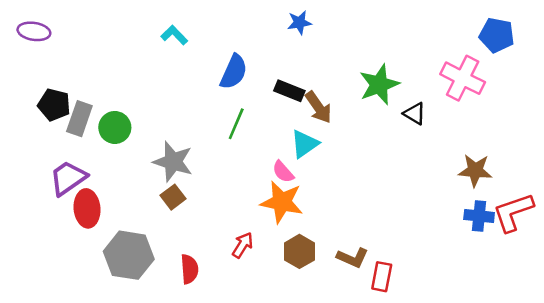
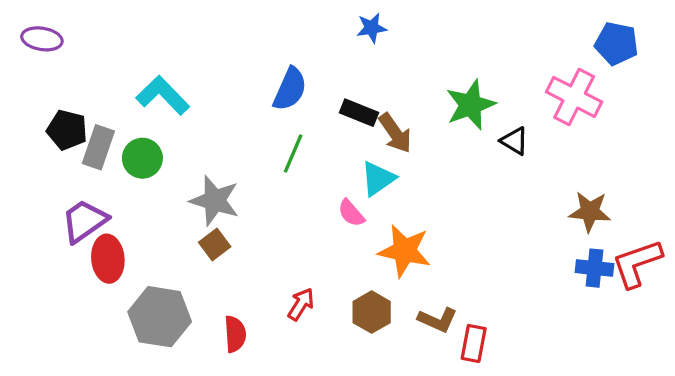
cyan L-shape: (174, 35) -> (163, 95), moved, size x1.6
orange star: (282, 202) -> (405, 251), moved

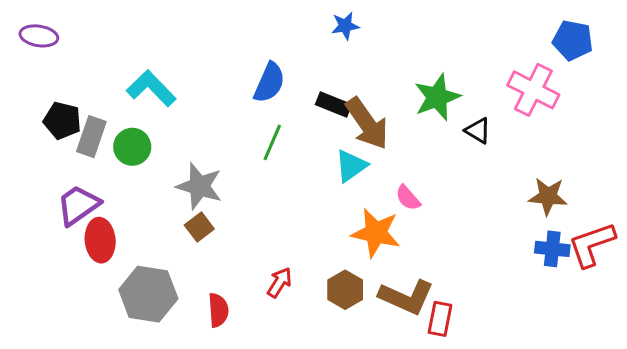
brown arrow: (395, 133) -> (367, 123), size x1.4
pink semicircle: (351, 213) -> (408, 198), moved
brown L-shape: (438, 320) -> (406, 297), size x1.5

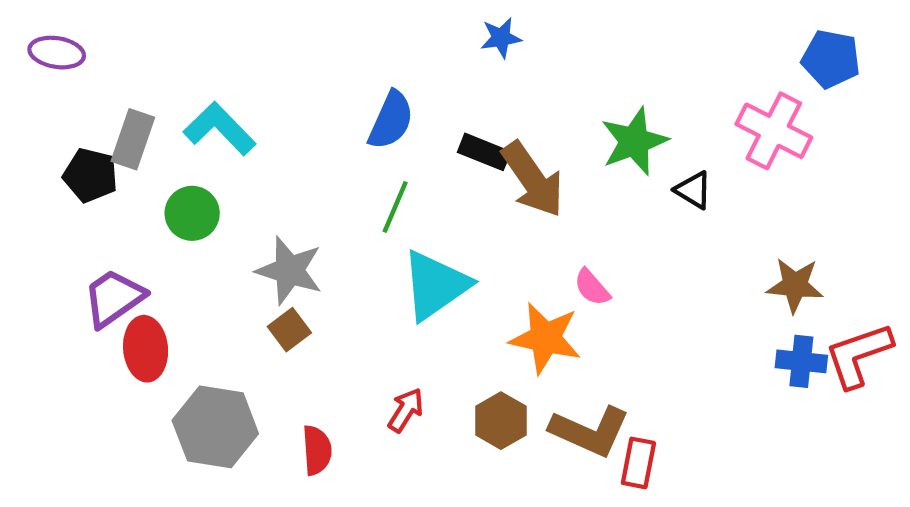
gray rectangle: (91, 137) -> (133, 139), moved
cyan triangle: (351, 166) -> (435, 285), moved, size x1.5

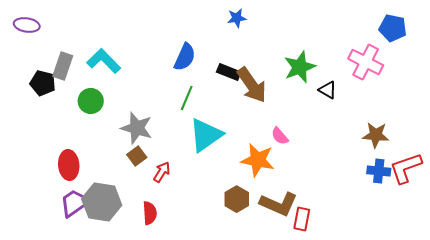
purple trapezoid: (114, 298) -> (75, 203), moved
red arrow: (406, 410) -> (162, 172), moved

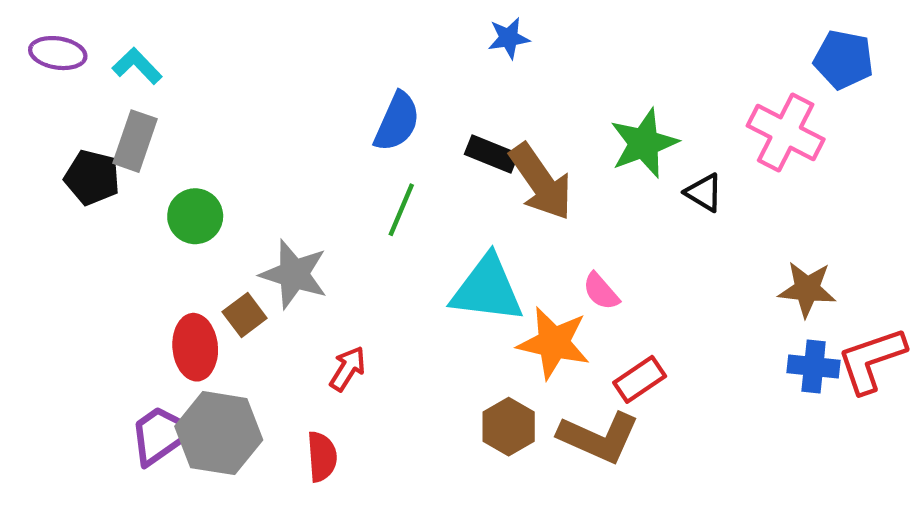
cyan L-shape: (104, 61) -> (137, 66), moved, size x0.7
cyan triangle: (206, 135) -> (487, 289), moved, turned 42
brown square: (137, 156) -> (245, 315), moved
red ellipse: (69, 165) -> (195, 347), moved
red rectangle: (302, 219) -> (640, 379), moved, turned 45

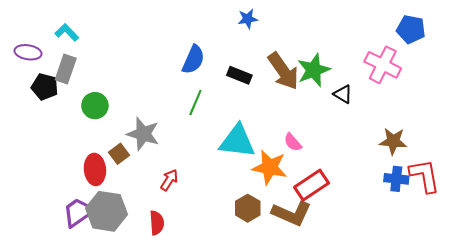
purple ellipse: (58, 53) -> (28, 52), moved
brown arrow: (541, 182) -> (283, 71), moved
red L-shape: (871, 360) -> (425, 176), turned 99
red rectangle: (640, 379) -> (312, 185), size x1.4

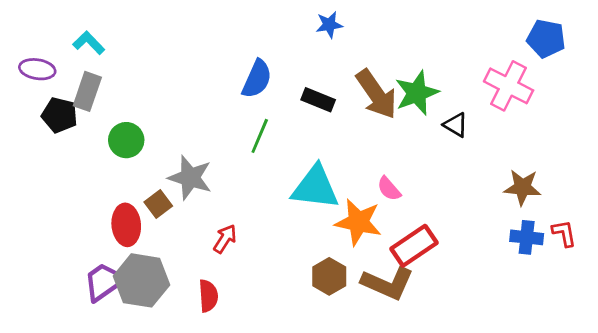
red L-shape: (425, 176) -> (564, 233), size x0.6

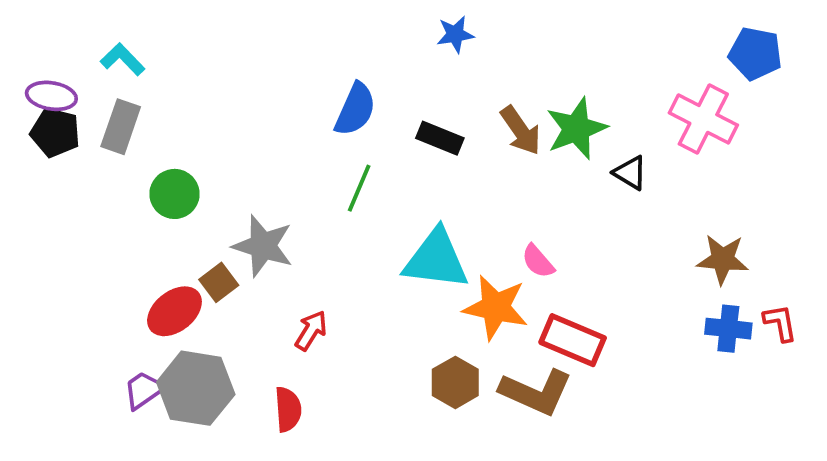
brown arrow: (376, 94) -> (521, 130), size x0.7
black pentagon: (60, 115) -> (55, 132), moved
red ellipse: (126, 225) -> (174, 311), turned 57
red rectangle: (414, 246) -> (573, 340), turned 57
purple trapezoid: (104, 282) -> (144, 390), size x0.7

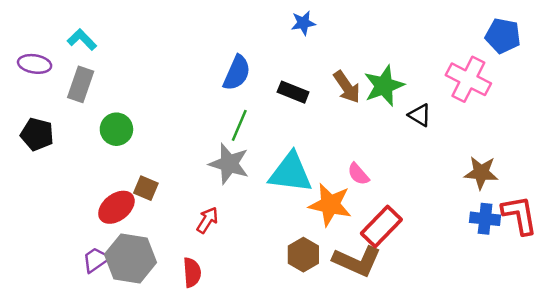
black pentagon: (55, 132) -> (37, 134), moved
gray star: (263, 246) -> (229, 164), moved
brown square: (219, 282) -> (146, 188), turned -30
red L-shape: (780, 323) -> (520, 215), size x1.6
red rectangle: (573, 340) -> (381, 226), turned -69

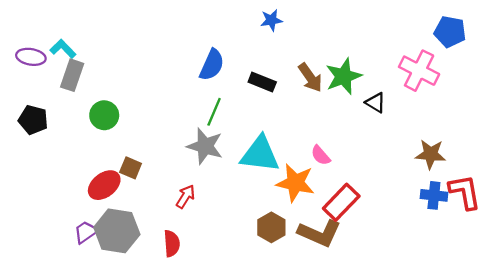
cyan L-shape: (82, 40) -> (63, 49), moved

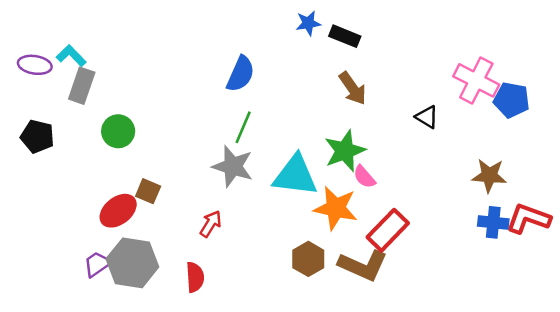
blue pentagon: (450, 32) -> (511, 100), moved
green star: (344, 76) -> (345, 151), moved
black rectangle: (262, 82) -> (345, 36), moved
red L-shape: (465, 192) -> (528, 219), turned -60

